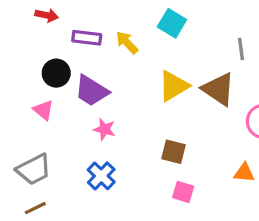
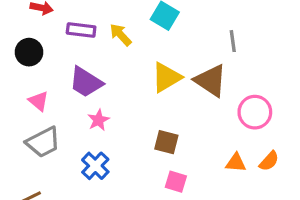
black circle: (56, 73) -> (29, 52), moved
pink star: (104, 129) -> (98, 120), turned 30
gray trapezoid: (34, 169) -> (43, 142), moved

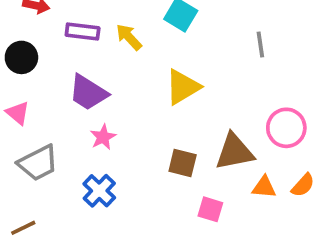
brown triangle: (211, 81) -> (234, 152), moved, turned -45
pink triangle: (38, 101) -> (18, 113), moved
pink square: (176, 182) -> (210, 209), moved

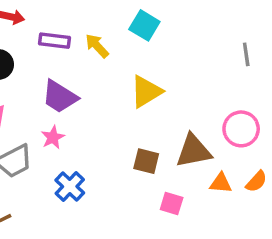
gray line: (260, 44) -> (246, 54), moved
pink star: (103, 137) -> (53, 137), moved

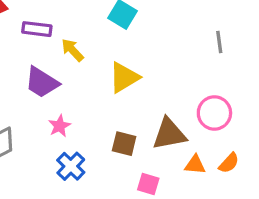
yellow arrow: (97, 46) -> (72, 50), moved
pink star: (53, 137) -> (59, 126), moved
blue cross: (70, 187) -> (71, 166), moved

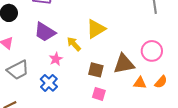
yellow arrow: (72, 50) -> (74, 44), moved
blue cross: (71, 166) -> (49, 83), moved
pink square: (148, 184) -> (99, 94), moved

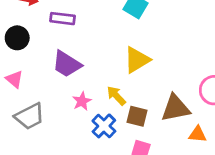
yellow arrow: (74, 44) -> (116, 96), moved
blue cross: (49, 83) -> (104, 126), moved

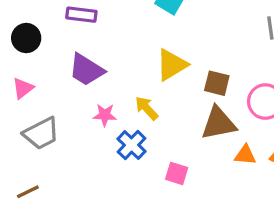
pink triangle: (14, 79) -> (23, 88), turned 42
pink star: (82, 101) -> (105, 115), turned 30
brown square: (137, 116) -> (217, 83), moved

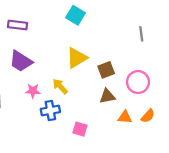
brown square: (217, 83) -> (106, 70), turned -35
brown triangle: (218, 123) -> (107, 96), size x0.7
blue cross: (132, 145) -> (50, 110), turned 36

